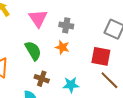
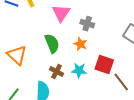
red square: (101, 56) -> (104, 65), moved
cyan star: (71, 85) -> (79, 70), moved

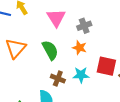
gray cross: (87, 24) -> (84, 26), turned -32
orange triangle: (17, 55) -> (16, 48), moved, turned 35

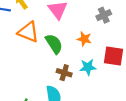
gray cross: (84, 26) -> (104, 15), moved
orange triangle: (16, 48) -> (28, 32), moved, turned -45

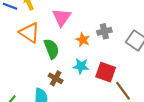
orange star: (84, 39) -> (83, 40), moved
cyan star: (88, 67) -> (81, 66), moved

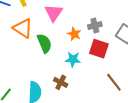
red square: (106, 72) -> (99, 49), moved
brown cross: (56, 78) -> (61, 82), moved

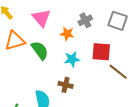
orange triangle: (23, 28) -> (15, 41), turned -35
red square: (99, 49) -> (101, 52), moved

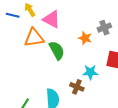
pink triangle: (41, 18) -> (52, 19), moved, turned -30
cyan star: (72, 59) -> (90, 72), moved

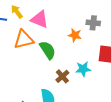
gray cross: (104, 28) -> (93, 23), turned 32
brown cross: (77, 87) -> (62, 76), moved, turned 32

